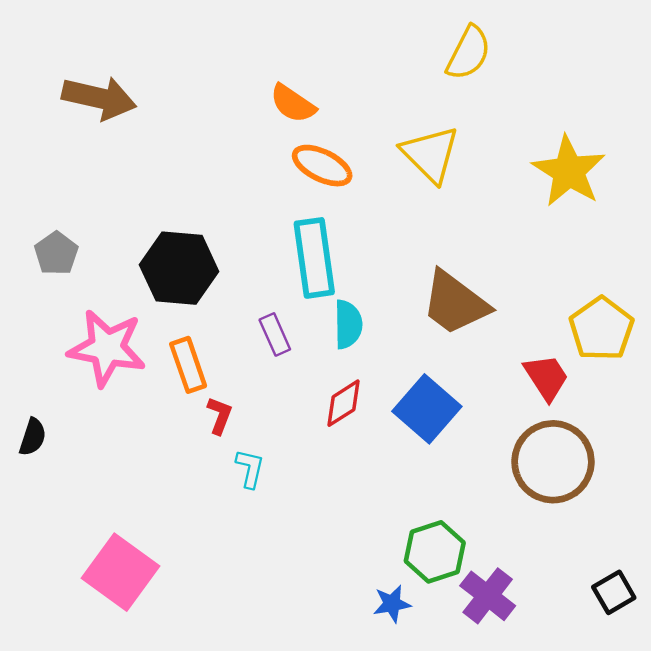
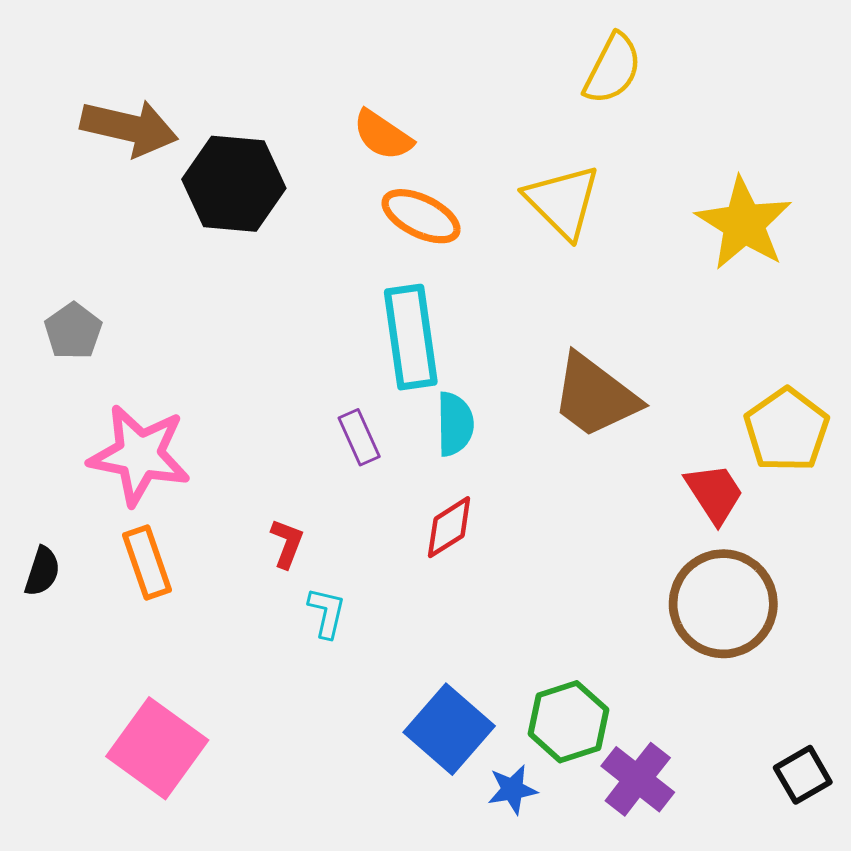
black hexagon: (179, 268) -> (234, 184), moved
orange rectangle: (188, 365) -> (147, 563), moved
blue square: (427, 409) -> (449, 729), moved

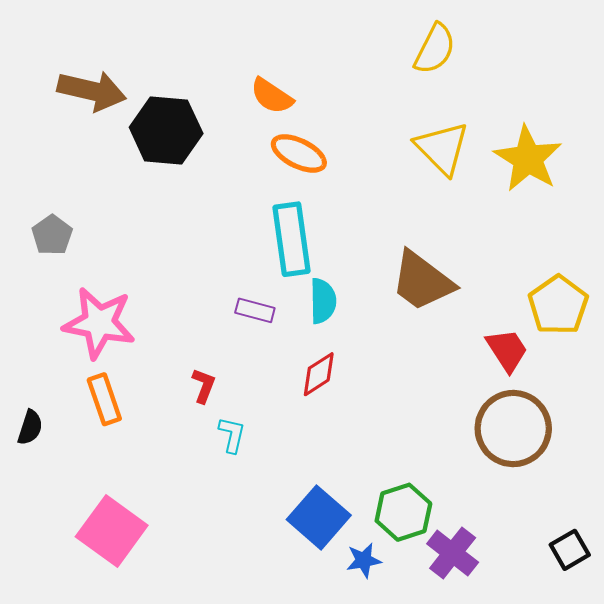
yellow triangle: (563, 201) -> (442, 148), moved
purple rectangle: (359, 437) -> (255, 310), turned -51
black semicircle: (42, 571) -> (30, 427), moved

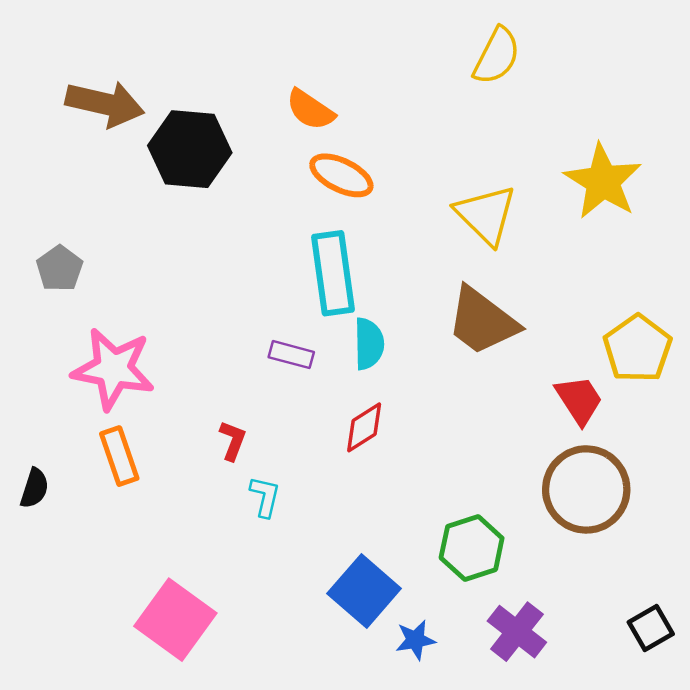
yellow triangle: (442, 148) -> (486, 215), moved
green hexagon: (403, 512) -> (472, 548), moved
pink square: (112, 531) -> (175, 620), moved

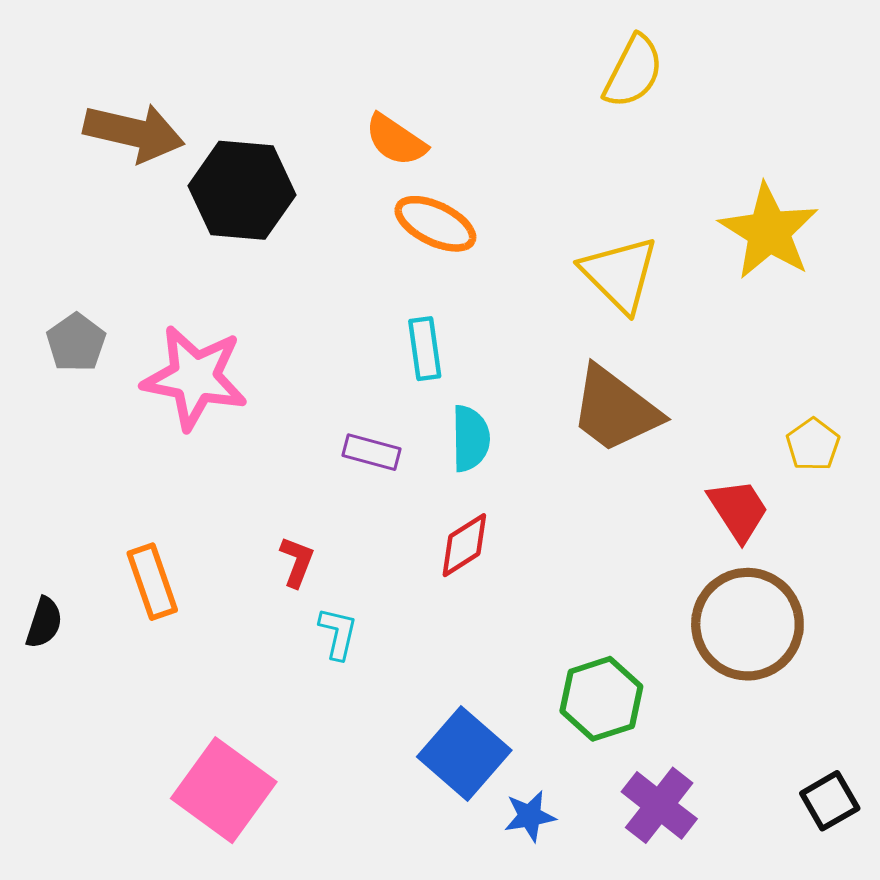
cyan rectangle: (333, 273) -> (425, 349), size x0.6
yellow pentagon: (638, 349) -> (813, 445), size x0.6
pink star: (113, 369) -> (195, 378), moved

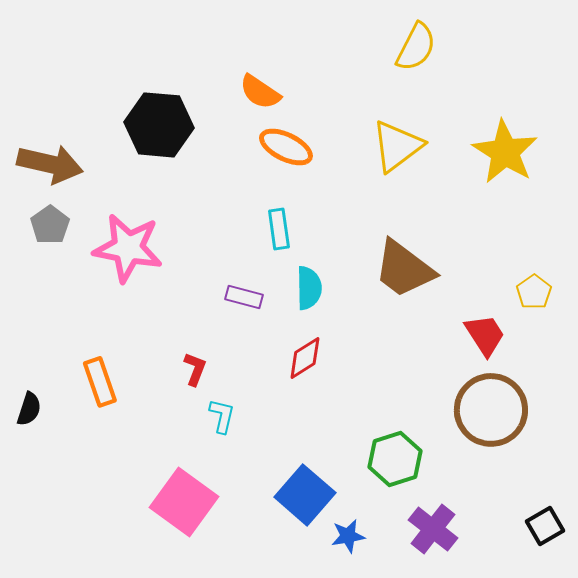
brown arrow: (134, 132) -> (50, 164), moved
yellow triangle: (620, 274) -> (397, 146), moved, turned 38
pink square: (224, 790) -> (184, 502), moved

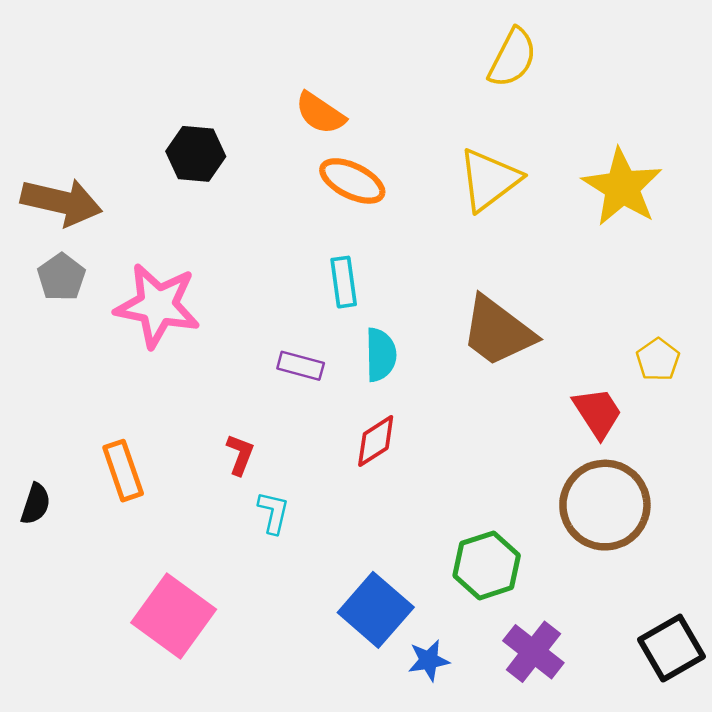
black hexagon: (159, 125) -> (196, 154), size x0.7
pink square: (184, 502) -> (174, 616), moved
black square: (545, 526) -> (671, 648), size x1.4

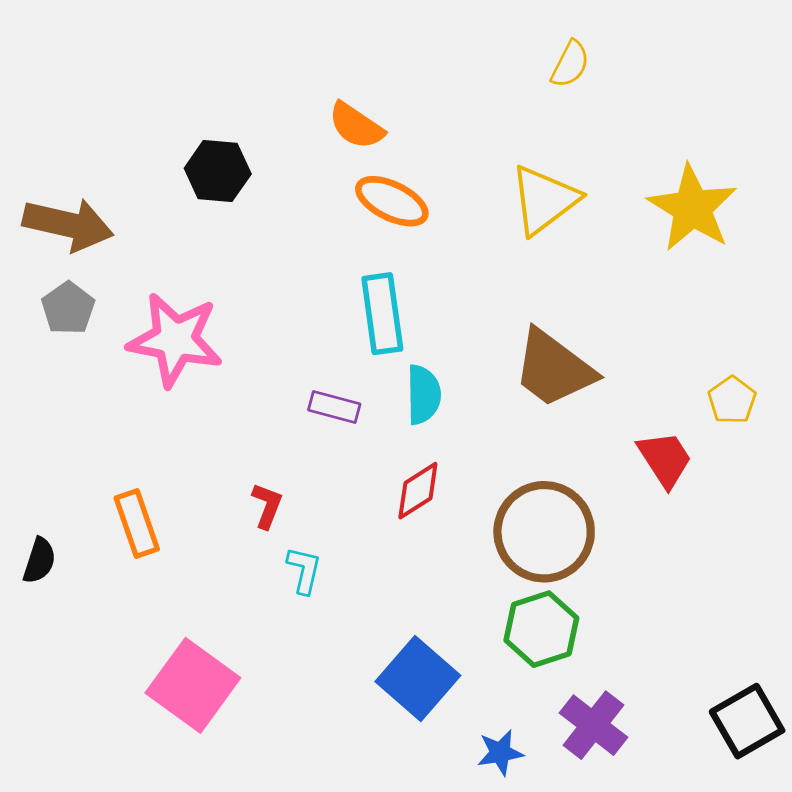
yellow semicircle: (512, 58) -> (570, 64), size x0.7
cyan rectangle: (344, 282) -> (382, 314), size x1.4
brown circle: (605, 505) -> (544, 532), moved
blue star: (429, 660) -> (500, 753), moved

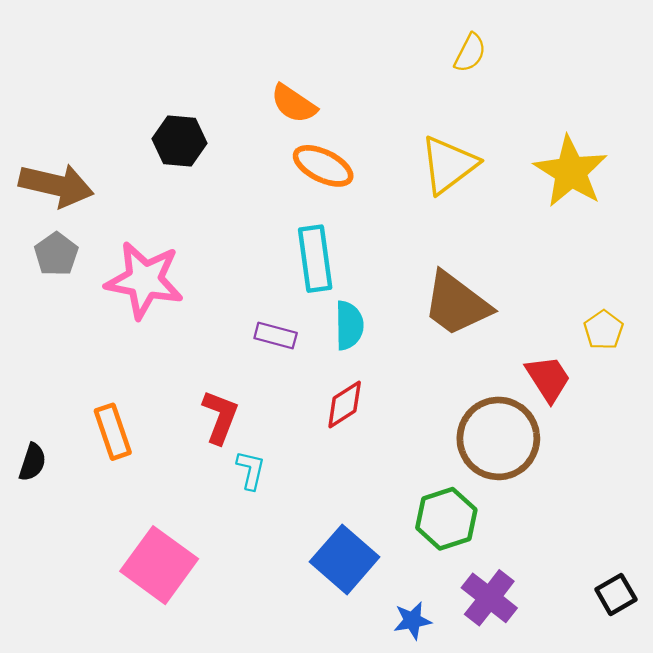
red L-shape: (267, 506) -> (220, 417), size x1.4
brown circle: (544, 532) -> (498, 438), moved
black square: (747, 721) -> (616, 594), size x0.7

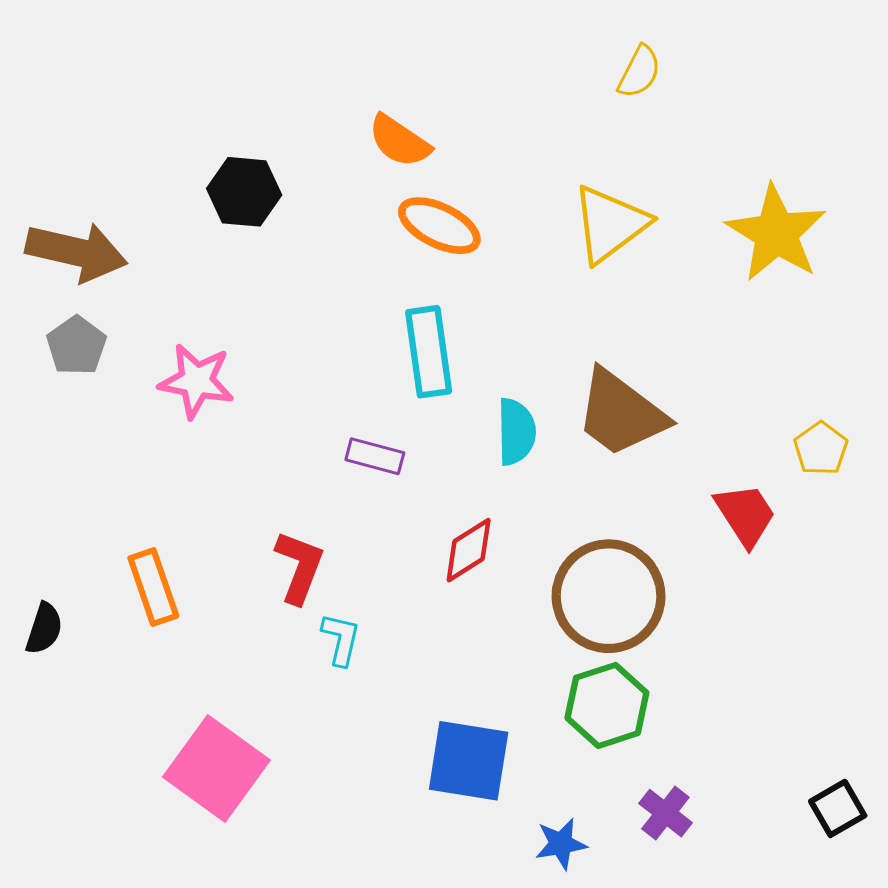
pink star: (144, 280) -> (196, 381), size x0.7
cyan semicircle: (349, 325) -> (516, 432), moved
brown circle: (498, 438) -> (609, 596), moved
blue square: (345, 559) -> (469, 761), turned -32
purple cross: (489, 598) -> (665, 813), size x0.7

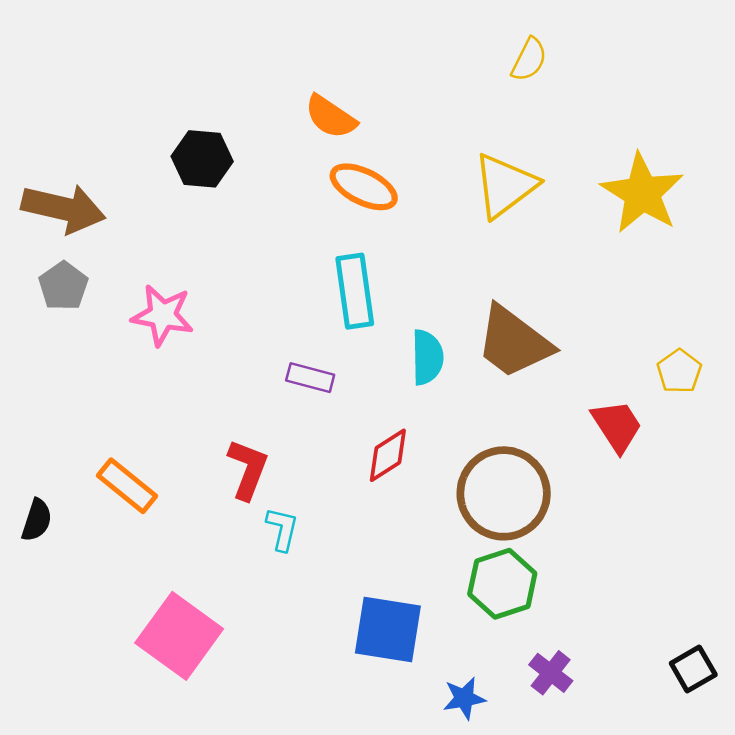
orange rectangle: (153, 587) -> (127, 486), turned -32

